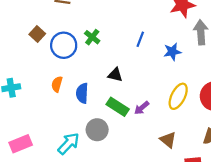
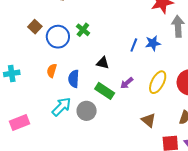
blue line: (140, 39) -> (134, 45), moved
purple arrow: (142, 108) -> (127, 83), moved
cyan arrow: (69, 144) -> (62, 107), moved

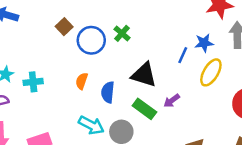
blue star: (153, 43) -> (204, 43), moved
black triangle: (103, 63) -> (144, 75), size x1.6
yellow ellipse: (158, 82) -> (211, 72), moved
cyan arrow: (62, 107) -> (91, 125), turned 70

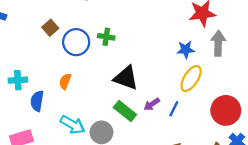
green cross: (122, 33) -> (106, 37), turned -35
blue line: (183, 55) -> (174, 109), moved
blue semicircle: (108, 92) -> (37, 101), moved

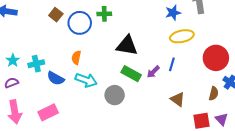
yellow ellipse: (191, 78) -> (182, 36), turned 55
blue semicircle: (37, 101) -> (56, 78), turned -60
purple arrow: (152, 104) -> (153, 72), moved
cyan arrow: (73, 125) -> (86, 80), moved

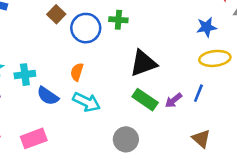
black triangle: (127, 46) -> (143, 63), turned -35
gray circle: (115, 95) -> (126, 139), moved

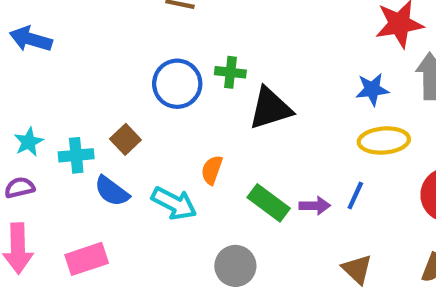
brown square: (56, 14) -> (125, 139), moved
black triangle: (143, 63) -> (270, 108), moved
orange semicircle: (77, 72) -> (212, 170), moved
purple arrow: (174, 100) -> (315, 206), turned -144

